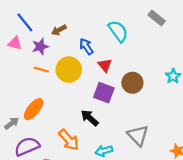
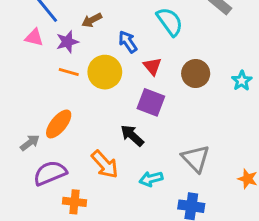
brown circle: (132, 83) -> (196, 74), moved

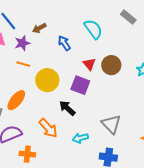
red triangle: (152, 66) -> (89, 64), moved
yellow circle: (105, 72) -> (47, 80), moved

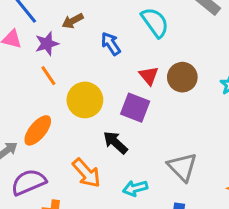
orange line: (23, 64) -> (48, 76), turned 40

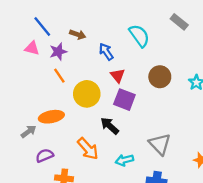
brown arrow: (73, 21) -> (78, 35), turned -133
red triangle: (149, 76) -> (118, 76), moved
orange ellipse: (38, 130) -> (51, 117), turned 40
purple semicircle: (29, 182) -> (45, 156), size x0.7

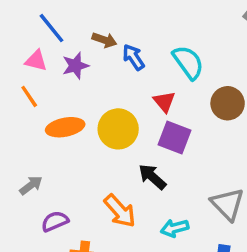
cyan semicircle: (139, 36) -> (188, 62), moved
blue arrow: (106, 52) -> (134, 57), moved
orange line: (59, 76) -> (29, 96), moved
orange ellipse: (51, 117) -> (65, 127), moved

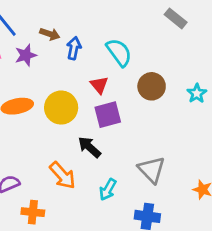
blue arrow: (134, 57) -> (74, 48), turned 45
purple square: (175, 137) -> (108, 115), turned -36
cyan arrow: (175, 228) -> (108, 190), turned -45

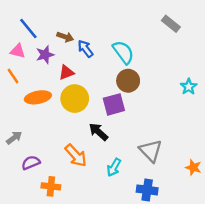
blue arrow: (74, 48) -> (85, 49), turned -48
red triangle: (99, 85) -> (66, 72), moved, turned 49
brown circle: (152, 86) -> (128, 81), moved

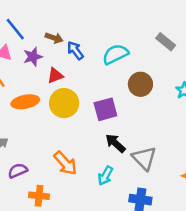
gray rectangle: (171, 24) -> (166, 42), moved
cyan semicircle: (123, 52) -> (115, 54), turned -80
brown circle: (128, 81) -> (140, 84), moved
black arrow: (98, 132) -> (115, 143), moved

